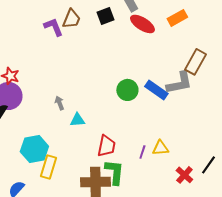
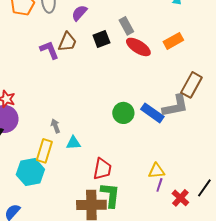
purple line: (142, 152) -> (159, 185), moved
yellow rectangle: (48, 167) -> (44, 151), moved

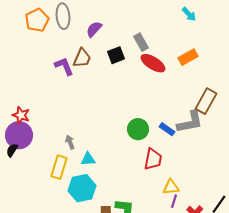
blue rectangle: (152, 113) -> (167, 129), size x0.7
red trapezoid: (102, 169) -> (153, 159), moved
cyan hexagon: (30, 172) -> (82, 188), moved

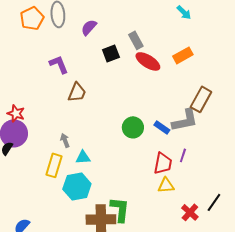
brown trapezoid: (82, 58) -> (77, 92), moved
red trapezoid: (153, 159) -> (163, 163), moved
purple line: (174, 201) -> (183, 155), moved

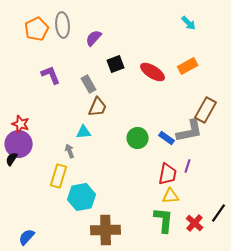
gray rectangle: (136, 40) -> (89, 84), moved
purple L-shape: (59, 64) -> (51, 75), moved
brown trapezoid: (77, 92) -> (98, 107), moved
cyan triangle: (83, 157) -> (84, 132), moved
green L-shape: (120, 209) -> (164, 220), moved

